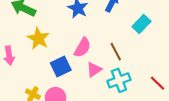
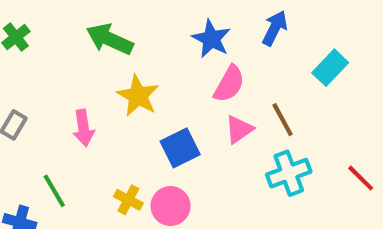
pink semicircle: (82, 48) -> (229, 84), moved
pink triangle: (94, 70) -> (239, 129), moved

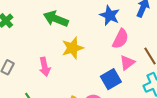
yellow star: (138, 96) -> (73, 48), turned 30
blue square: (180, 148) -> (111, 79), moved

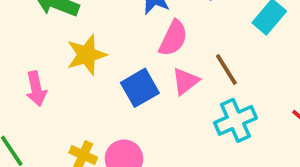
blue square: (111, 79) -> (140, 88), moved

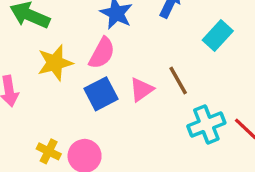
pink semicircle: (173, 38) -> (102, 53), moved
cyan cross: (235, 120) -> (206, 124), moved

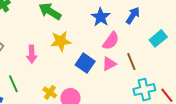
pink semicircle: (102, 53) -> (111, 41), moved
blue square: (101, 94) -> (85, 63), turned -36

